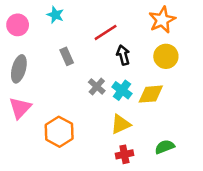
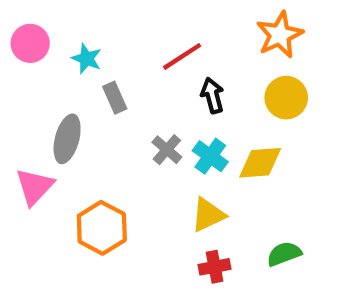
cyan star: (55, 15) -> (87, 59), moved
gray ellipse: (19, 69) -> (67, 139), moved

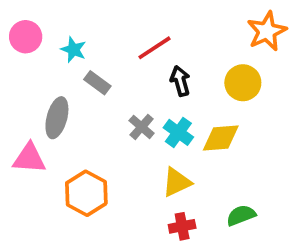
orange star: (280, 35) -> (267, 31), moved
gray rectangle: (115, 98) -> (97, 83), turned -30
pink triangle: (35, 187) -> (29, 158), turned 51

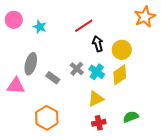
gray rectangle: (97, 83) -> (53, 78), moved
yellow circle: (243, 83) -> (122, 50), moved
yellow diamond: (221, 138) -> (120, 75), turned -30
orange hexagon: (86, 193) -> (47, 118), moved

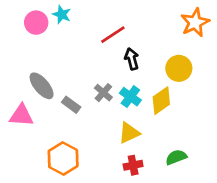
pink circle: (14, 20) -> (36, 23), moved
cyan star: (40, 27) -> (62, 14), moved
yellow circle: (122, 50) -> (179, 68), moved
gray ellipse: (31, 64) -> (42, 86), turned -55

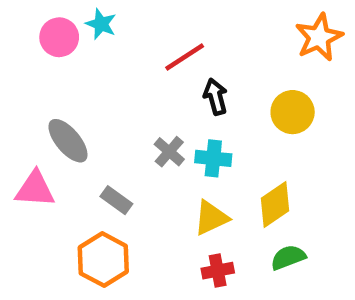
cyan cross: (130, 97) -> (213, 158), turned -30
yellow diamond: (161, 101) -> (275, 205), moved
gray rectangle: (71, 105) -> (116, 200), moved

